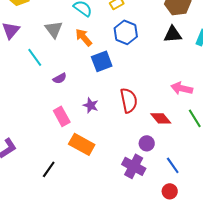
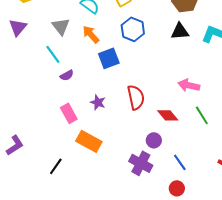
cyan line: (35, 57) -> (53, 54), moved

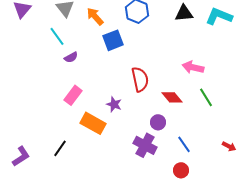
purple star: (98, 102) -> (114, 104), moved
pink rectangle: (69, 113) -> (73, 95), turned 66
purple L-shape: (15, 145) -> (21, 156), moved

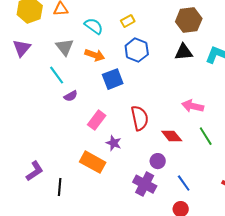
orange arrow: (95, 16) -> (95, 55), turned 150
pink rectangle: (73, 95) -> (97, 120), moved
black line: (60, 148) -> (60, 187), turned -30
purple L-shape: (21, 156) -> (35, 171), moved

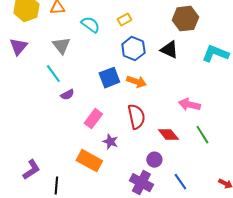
black triangle: (184, 52) -> (169, 50), moved, turned 30
orange arrow: (95, 55) -> (136, 82), moved

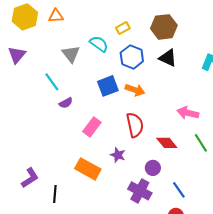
brown hexagon: (185, 19) -> (164, 27), moved
cyan semicircle: (90, 25) -> (99, 44), moved
gray triangle: (61, 46) -> (71, 54), moved
purple star: (110, 142) -> (118, 155), moved

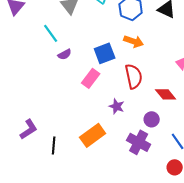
blue square: (108, 86) -> (105, 53), moved
orange rectangle: (88, 169) -> (93, 135), moved, turned -65

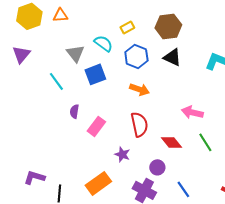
blue square: (105, 53) -> (95, 74), moved
purple semicircle: (65, 54) -> (74, 111), moved, turned 128
purple L-shape: (29, 129) -> (34, 177), turned -130

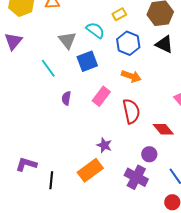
pink rectangle: (96, 126) -> (101, 96), moved
purple star: (122, 154) -> (104, 145), moved

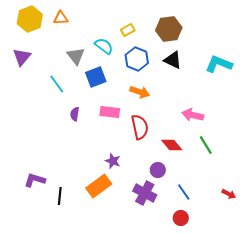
pink rectangle: (101, 96) -> (110, 112), turned 60

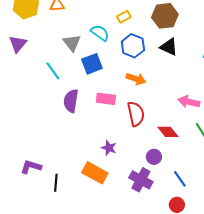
purple semicircle: (75, 114) -> (71, 101), size x1.6
orange rectangle: (99, 186) -> (95, 173), turned 65

